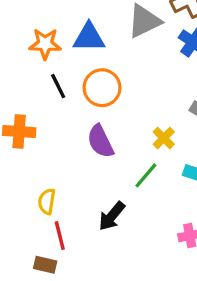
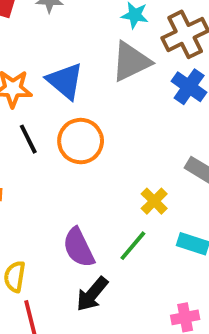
blue triangle: (89, 37) -> (65, 81), turned 40
purple semicircle: (100, 141) -> (79, 248), moved

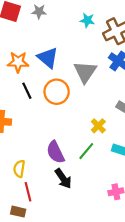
gray triangle: (131, 62) -> (85, 72), moved, turned -30
black arrow: (92, 294) -> (63, 179), turned -75

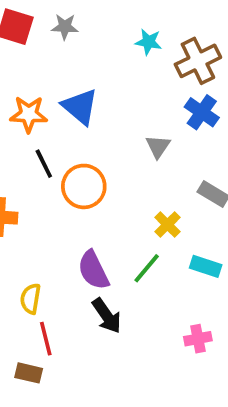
gray triangle: (85, 72) -> (158, 147), moved, size x0.6
orange circle: (57, 92) -> (84, 186), moved

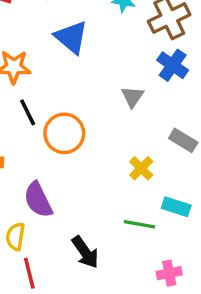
blue triangle: (80, 107) -> (71, 37), moved
green line: (147, 268) -> (139, 224), moved, turned 60
purple semicircle: (93, 270) -> (38, 200), moved

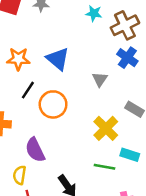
blue triangle: (71, 37) -> (58, 59), moved
black line: (28, 112) -> (28, 90), turned 60
yellow cross: (141, 168) -> (106, 128), size x1.5

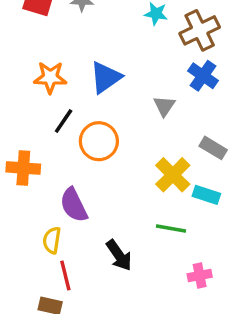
blue triangle: (58, 59) -> (106, 77), turned 45
cyan rectangle: (130, 155) -> (206, 195), moved

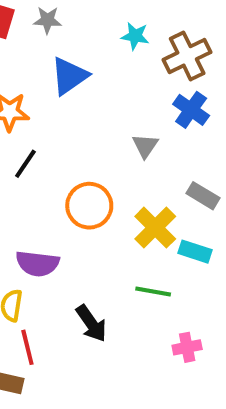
blue triangle: (106, 77) -> (69, 76), moved
orange circle: (99, 141) -> (89, 206), moved
purple semicircle: (74, 205) -> (37, 264), turned -57

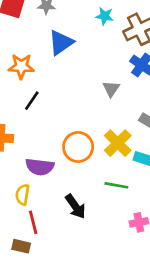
orange circle: (89, 206) -> (78, 147), moved

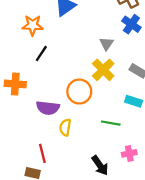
yellow cross: (118, 143) -> (103, 70), moved
yellow semicircle: (23, 195) -> (65, 127), moved
black arrow: (75, 206) -> (100, 165), moved

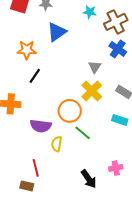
green line: (111, 123) -> (83, 133), moved, turned 30

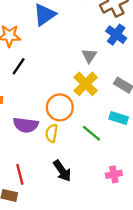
green line: (83, 133) -> (92, 133), moved
yellow semicircle: (57, 144) -> (52, 133), moved
black arrow: (89, 179) -> (62, 171), moved

